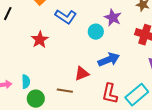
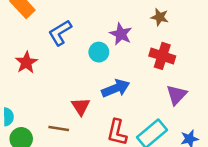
blue L-shape: (66, 17) -> (60, 33), turned 115
red triangle: (82, 74) -> (81, 106), turned -42

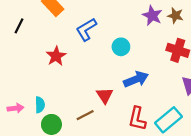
purple star: (121, 34) -> (152, 16), moved
brown line: (59, 128) -> (85, 115), turned -36

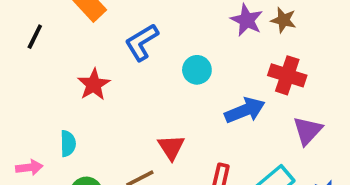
blue arrow: (136, 79) -> (245, 110), moved
cyan semicircle: (40, 105) -> (68, 144), moved

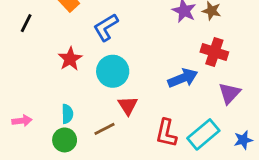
cyan circle: (197, 70) -> (113, 71), moved, size x1.5
cyan semicircle: (68, 144) -> (67, 114), moved

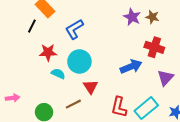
black line: (26, 23) -> (32, 26), moved
red star: (70, 59) -> (48, 52), turned 30
cyan semicircle: (67, 114) -> (58, 74), moved, turned -64

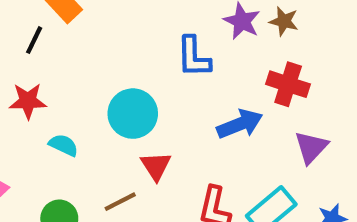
blue L-shape: (74, 29) -> (194, 57), moved, turned -60
red star: (48, 52) -> (28, 101), moved
cyan semicircle: (58, 74) -> (64, 145), moved

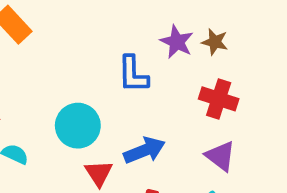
blue arrow: (240, 124) -> (144, 150), moved
purple triangle: (311, 147) -> (221, 156), moved, turned -36

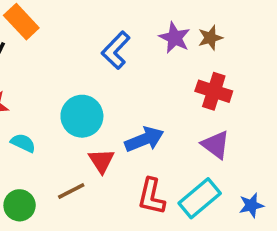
brown star: (215, 42) -> (210, 38), turned -30
blue L-shape: (133, 74) -> (116, 50), moved, turned 45

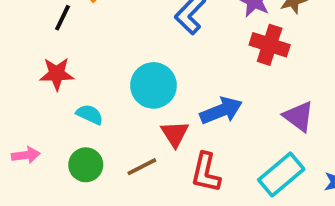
red cross: (214, 91) -> (270, 45), moved
red L-shape: (151, 196) -> (206, 173), moved
green circle: (20, 205) -> (86, 165), moved

